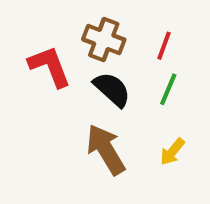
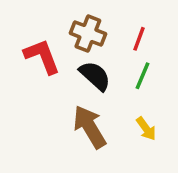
yellow arrow: (172, 152) -> (146, 129), turned -75

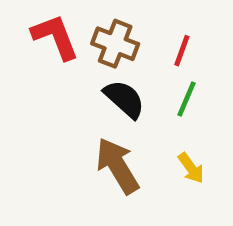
red L-shape: (42, 56) -> (55, 37), moved

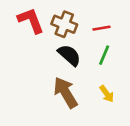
red line: (182, 51) -> (102, 28), turned 60

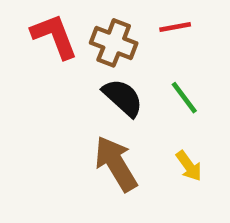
red line: (102, 28) -> (175, 27), moved
green line: (104, 55) -> (184, 98), turned -60

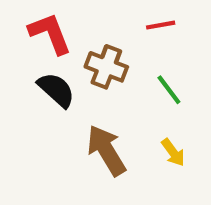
brown cross: (114, 43) -> (106, 67), moved
black semicircle: (123, 98) -> (56, 90), moved

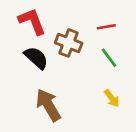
red line: (161, 25) -> (106, 27), moved
brown arrow: (106, 150) -> (48, 105), moved

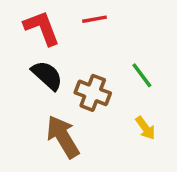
red line: (106, 27) -> (94, 19), moved
brown cross: (69, 43) -> (93, 93), moved

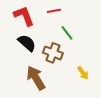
green line: (142, 75) -> (67, 33), moved

